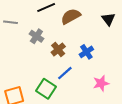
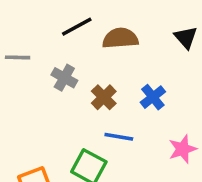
brown semicircle: (71, 16) -> (120, 38), turned 30
blue line: (65, 73) -> (119, 137), turned 56

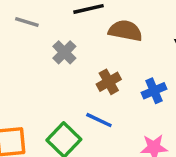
brown cross: (104, 97) -> (109, 82), moved
blue cross: (153, 97) -> (154, 91), moved

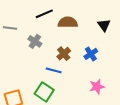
blue line: (99, 120) -> (54, 70), moved

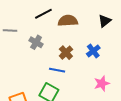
black triangle: (104, 25) -> (105, 21), turned 32

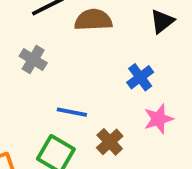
brown cross: (66, 53) -> (110, 142), moved
pink star: (102, 84) -> (158, 119), moved

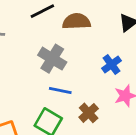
gray cross: (33, 60) -> (52, 59), moved, size x1.4

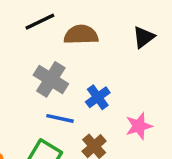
blue cross: (112, 64) -> (98, 97), moved

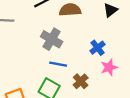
blue cross: (98, 97) -> (97, 48), moved

